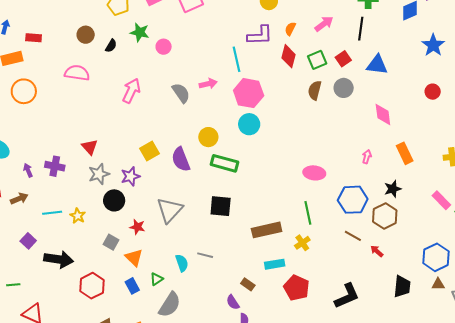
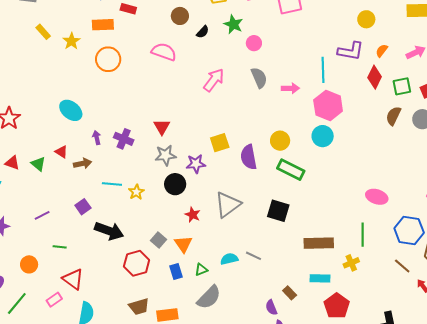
gray semicircle: (181, 93) -> (259, 78), moved
gray square: (111, 242) -> (158, 240), moved
cyan semicircle: (182, 263) -> (229, 259), turned -96

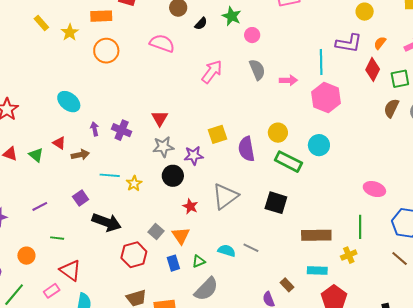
cyan circle: (323, 136) -> (319, 145), moved
cyan semicircle: (229, 259) -> (227, 251), turned 30

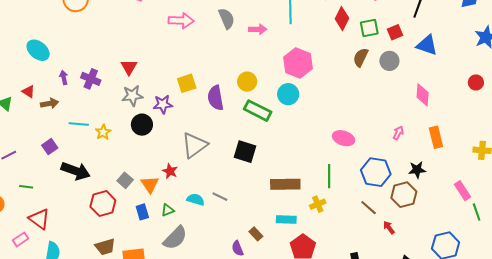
pink arrow: (212, 72) -> (181, 21), turned 55
pink hexagon: (326, 98) -> (298, 63), moved
red star: (190, 206) -> (170, 171), moved

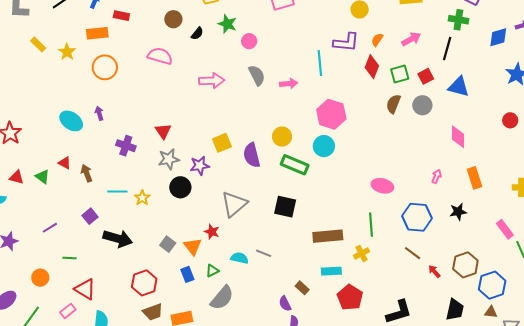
purple arrow: (64, 78) -> (99, 113), moved
brown arrow: (49, 103) -> (87, 173), turned -96
brown hexagon: (404, 195) -> (465, 265), moved
red hexagon: (103, 203) -> (144, 283), moved

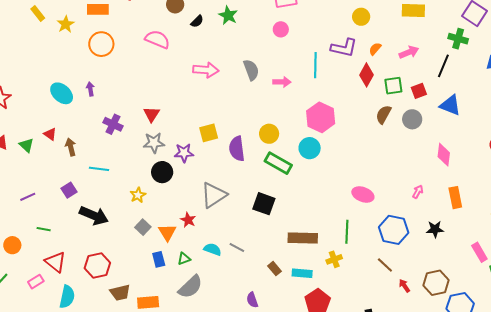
pink circle: (249, 41) -> (281, 29), moved
yellow star: (142, 198) -> (138, 195), moved
red hexagon: (144, 283) -> (97, 265), moved
brown rectangle: (302, 288) -> (275, 269), moved

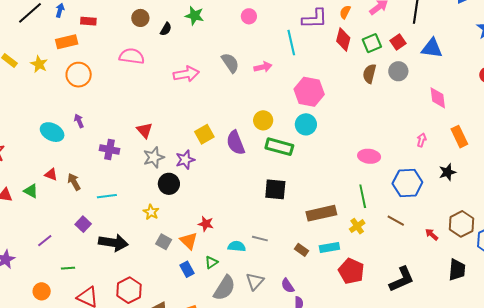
gray triangle: (214, 195) -> (255, 281), moved, size x0.7
brown line: (385, 265) -> (396, 221), moved

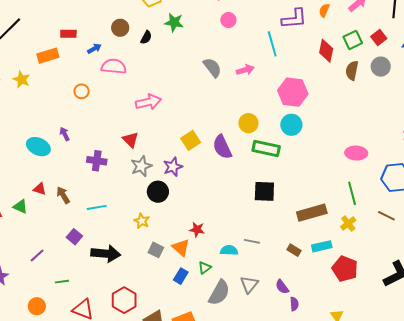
blue arrow: (60, 10) -> (94, 49), moved, turned 48
red diamond: (343, 39) -> (326, 51), moved
pink arrow: (186, 74) -> (148, 102), moved
orange circle: (79, 75) -> (82, 91), moved, size x0.6
blue rectangle: (187, 269) -> (181, 276), turned 63

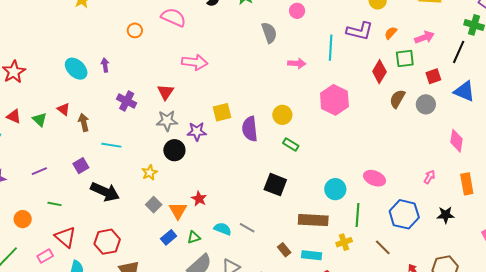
green square: (353, 40) -> (405, 58), moved
gray semicircle: (212, 67) -> (269, 33), moved
cyan circle: (291, 125) -> (335, 189), moved
green rectangle: (266, 148) -> (291, 145), size x0.6

